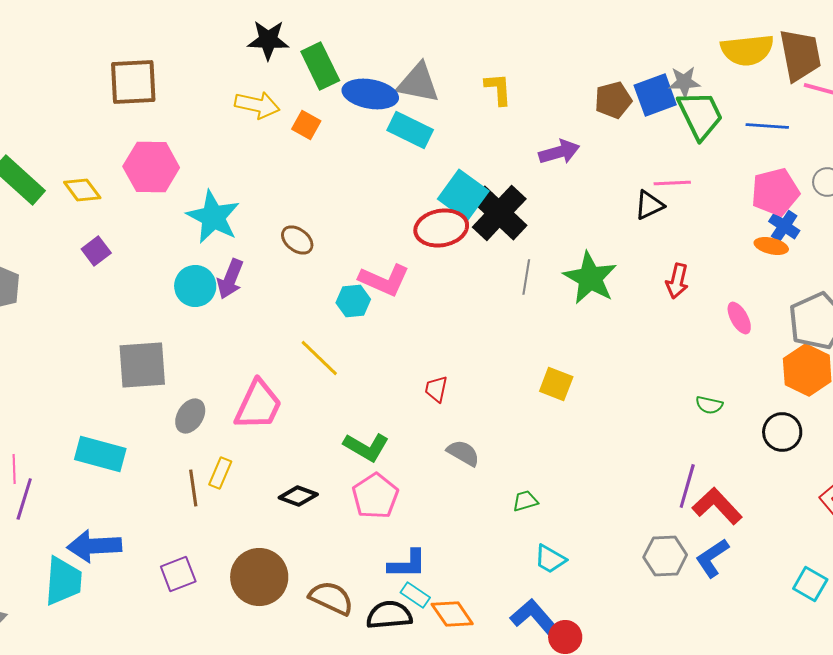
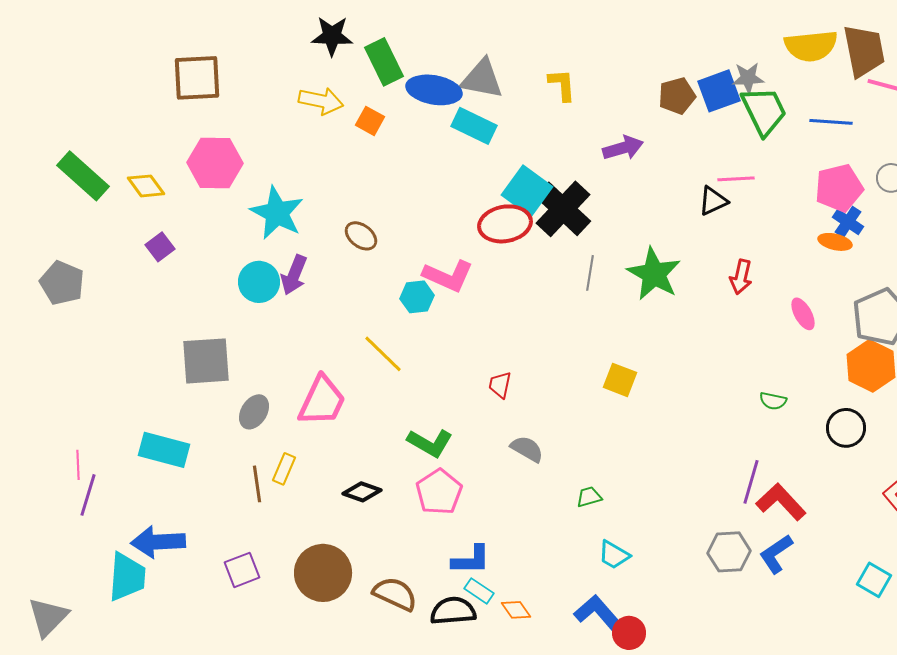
orange diamond: (452, 614) -> (516, 610), size x0.7

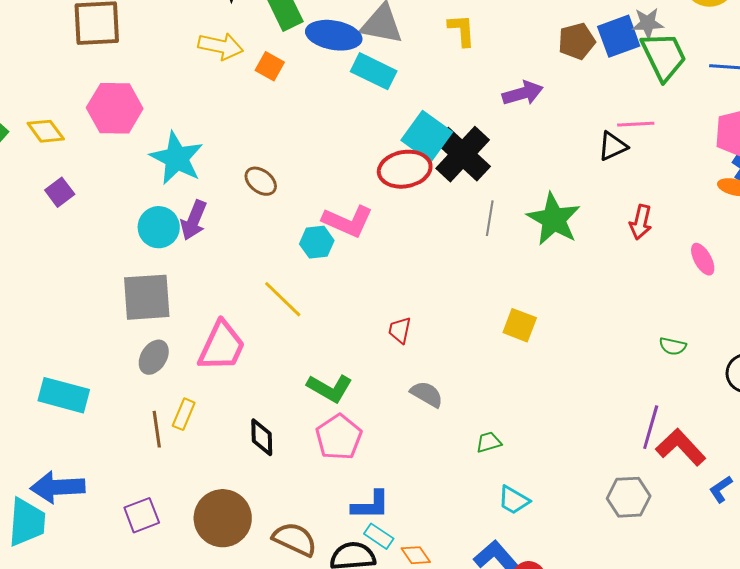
gray square: (206, 361) -> (147, 297), moved
black diamond: (362, 492) -> (262, 437), turned 69
blue L-shape: (776, 554) -> (721, 489), moved, size x0.7

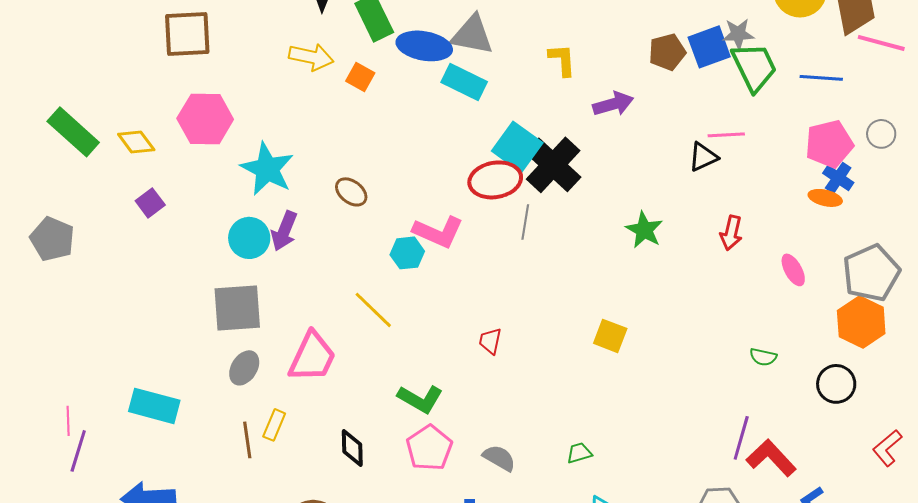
yellow L-shape: (462, 30) -> (562, 60), moved
gray line: (490, 218) -> (525, 222), moved
green star: (554, 219) -> (644, 230), size x0.7
gray semicircle: (427, 394) -> (499, 458), moved

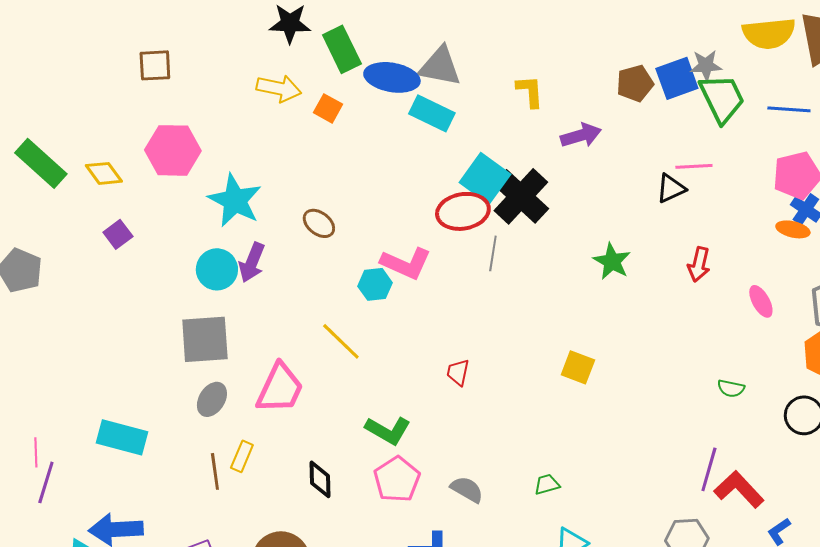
brown square: (187, 34) -> (155, 65), size x0.7

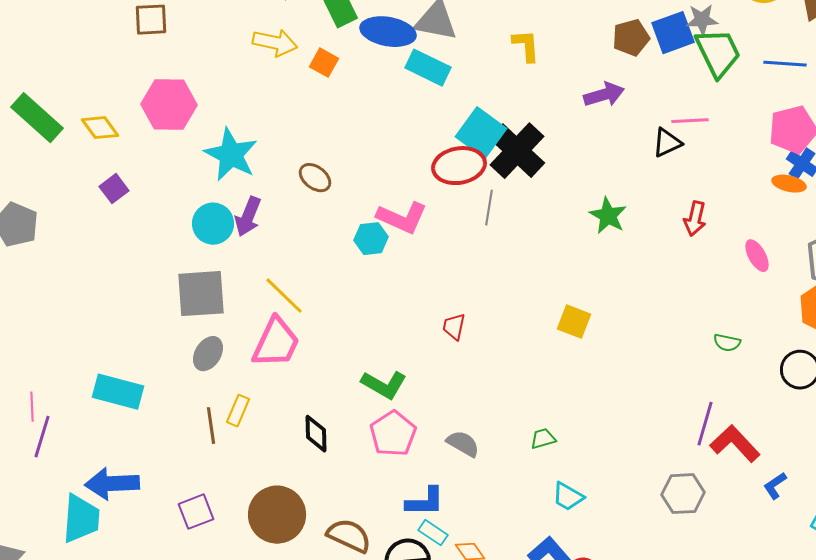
purple arrow: (581, 135) -> (604, 95), moved
yellow line: (341, 341) -> (284, 296), moved

